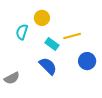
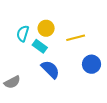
yellow circle: (42, 18) -> (46, 28), moved
cyan rectangle: (52, 44) -> (40, 46), moved

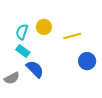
cyan rectangle: (40, 46) -> (23, 51), moved
blue semicircle: (50, 69) -> (35, 69), moved

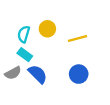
blue circle: (87, 61) -> (79, 74), moved
gray semicircle: (12, 78) -> (13, 73), moved

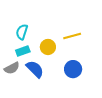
yellow circle: (47, 29) -> (48, 47), moved
cyan rectangle: (25, 55) -> (23, 51), turned -56

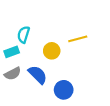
cyan rectangle: (23, 51) -> (12, 52), moved
blue circle: (73, 69) -> (64, 90), moved

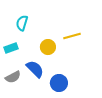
cyan semicircle: (24, 35) -> (22, 23), moved
gray semicircle: (13, 74) -> (13, 77), moved

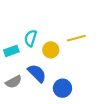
cyan semicircle: (22, 23) -> (31, 38), moved

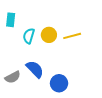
yellow circle: (51, 50) -> (49, 35), moved
cyan rectangle: (11, 51) -> (11, 20), moved, turned -64

